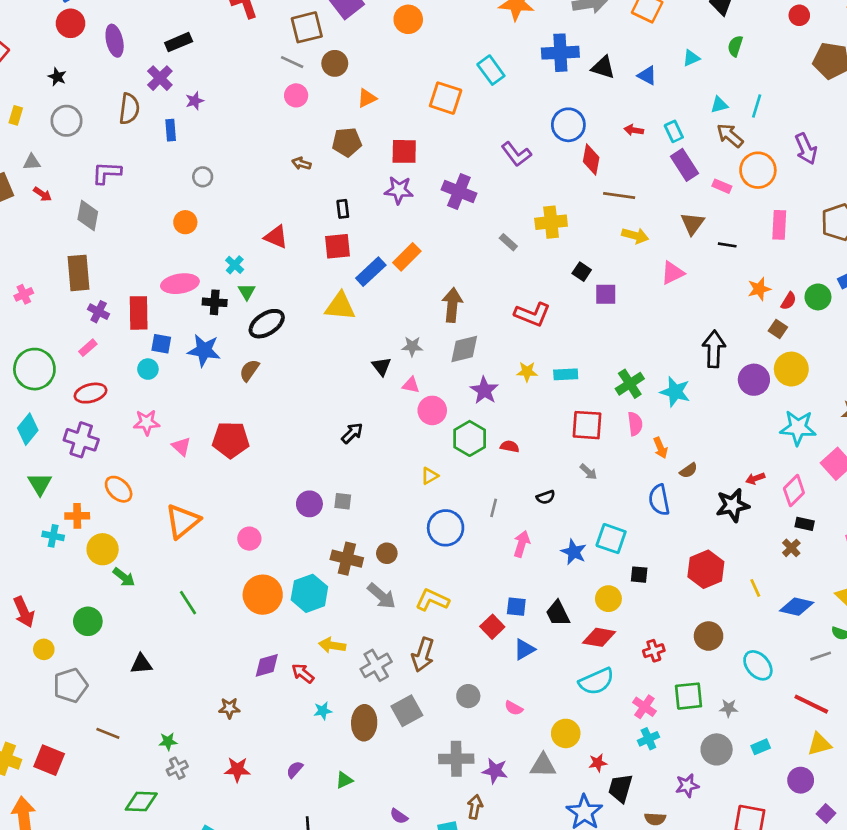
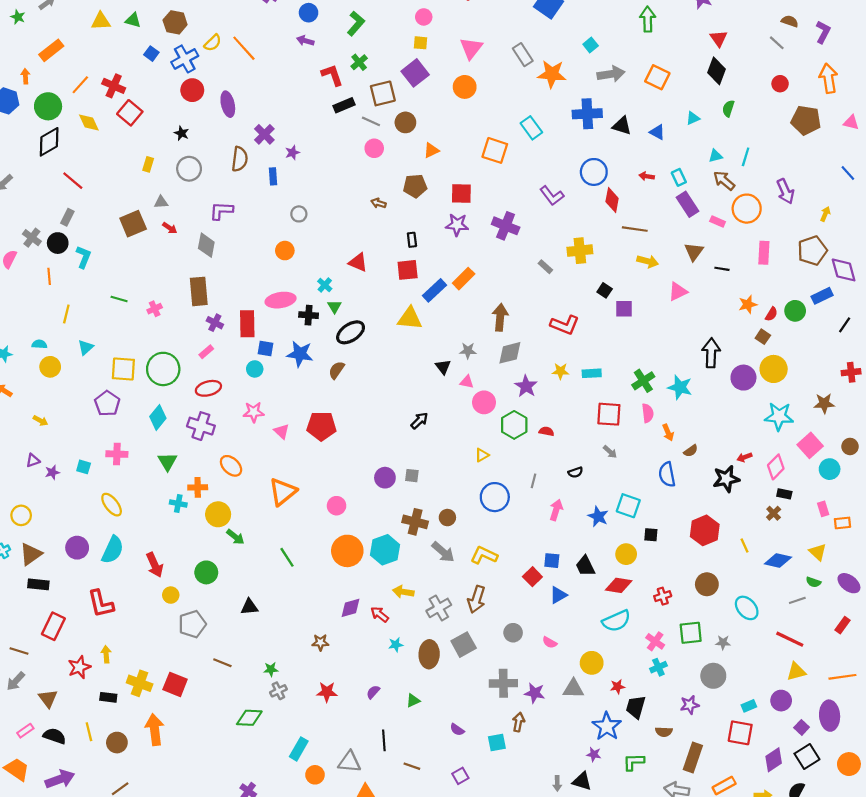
black rectangle: (179, 42) -> (344, 105), moved
cyan rectangle: (761, 747) -> (749, 706), moved

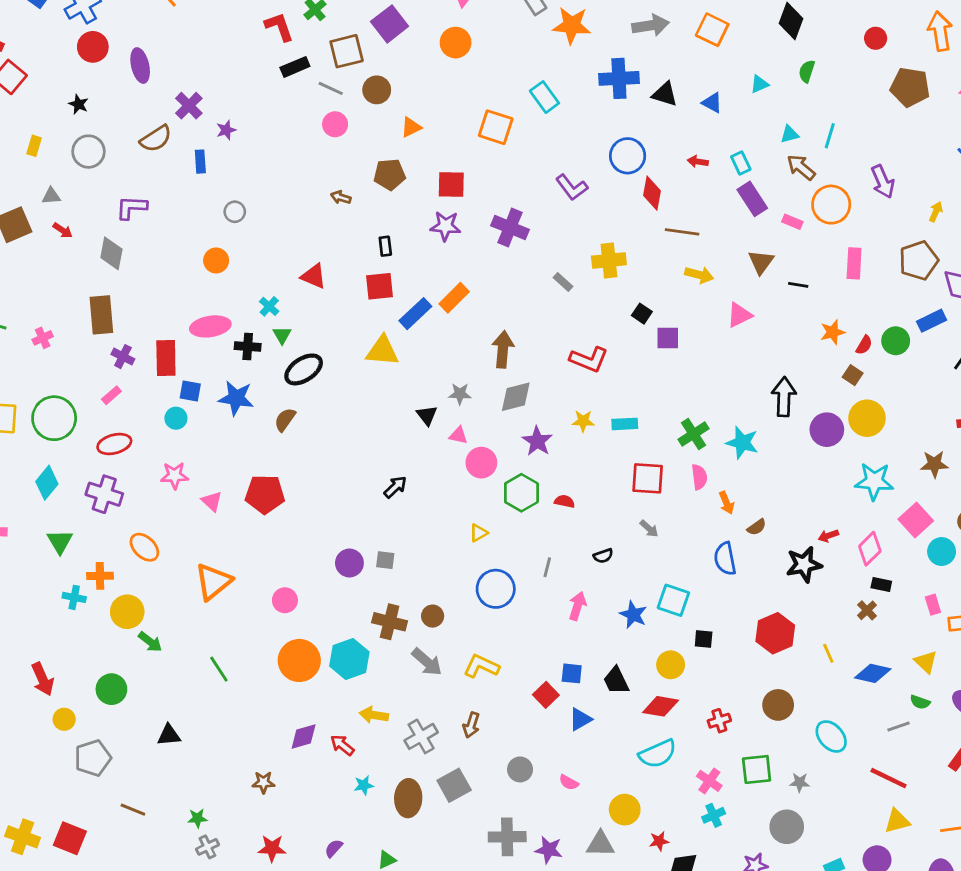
brown semicircle: (240, 159) -> (156, 139), turned 50
brown arrow: (476, 599) -> (471, 725), size x0.7

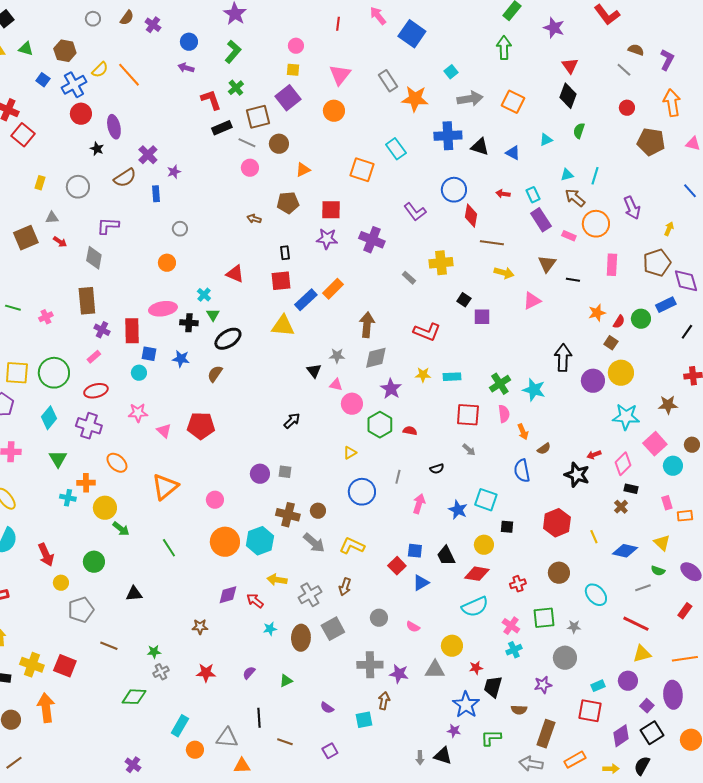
black star: (78, 104) -> (97, 149), moved
blue star: (236, 398) -> (181, 359), size x0.7
black star: (804, 564) -> (577, 475), turned 30

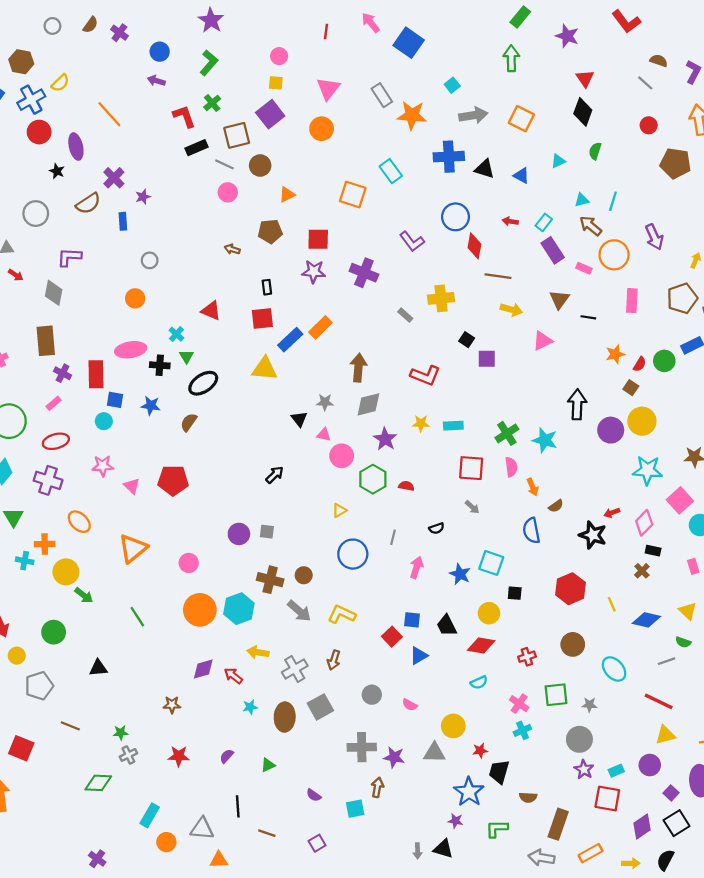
orange line: (129, 75) -> (109, 114), moved
cyan rectangle: (533, 195) -> (544, 222), turned 63
cyan semicircle: (475, 607) -> (479, 682), size x0.6
purple star: (543, 685) -> (584, 769), moved, turned -30

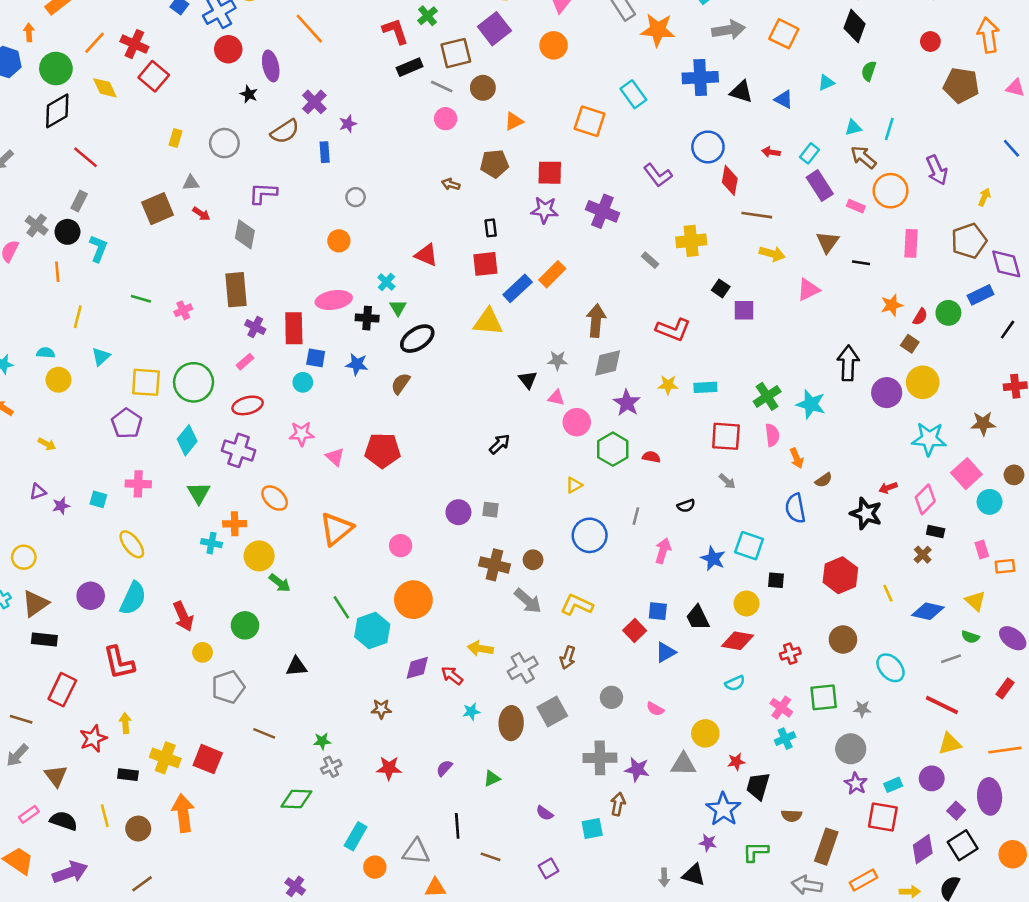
cyan hexagon: (239, 609) -> (372, 630), moved

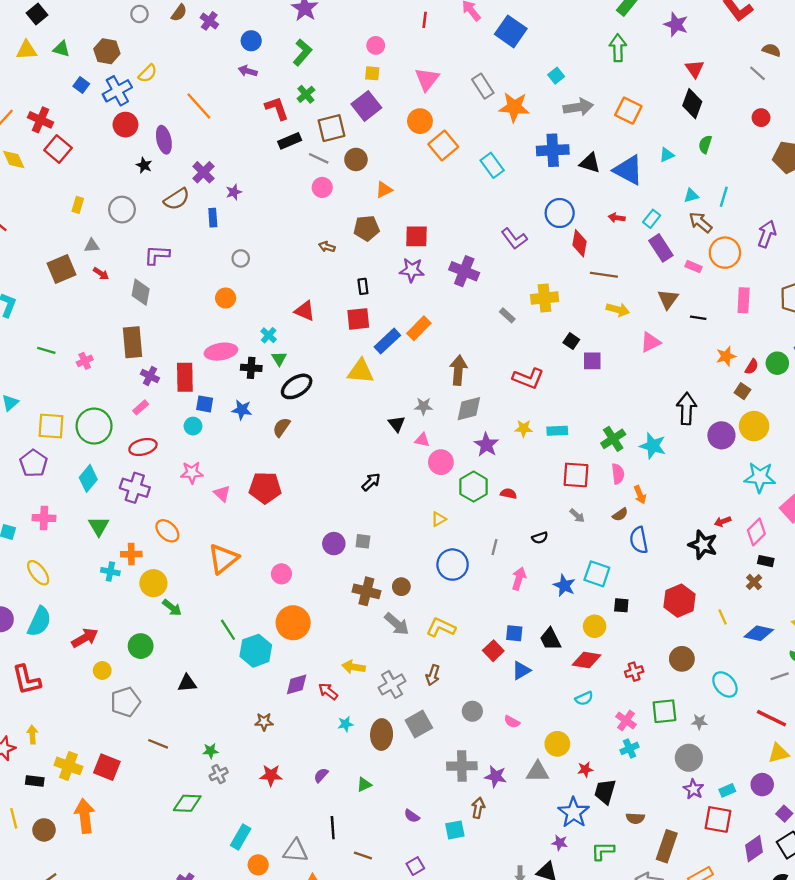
blue triangle: (784, 99) -> (628, 170), size x1.8
orange square: (590, 121) -> (443, 146), moved, turned 32
purple arrow: (937, 170) -> (767, 234), turned -136
brown semicircle: (824, 480) -> (620, 515), moved
red arrow: (183, 616) -> (85, 638), turned -96

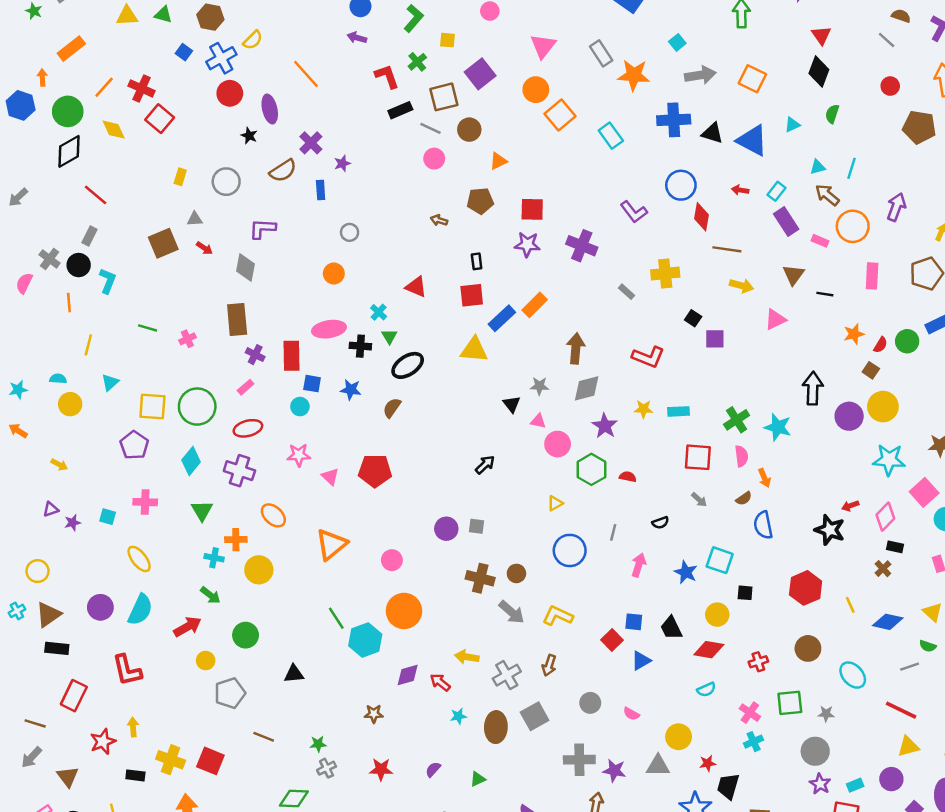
yellow square: (372, 73) -> (448, 40), moved
green arrow: (172, 608) -> (210, 595), moved

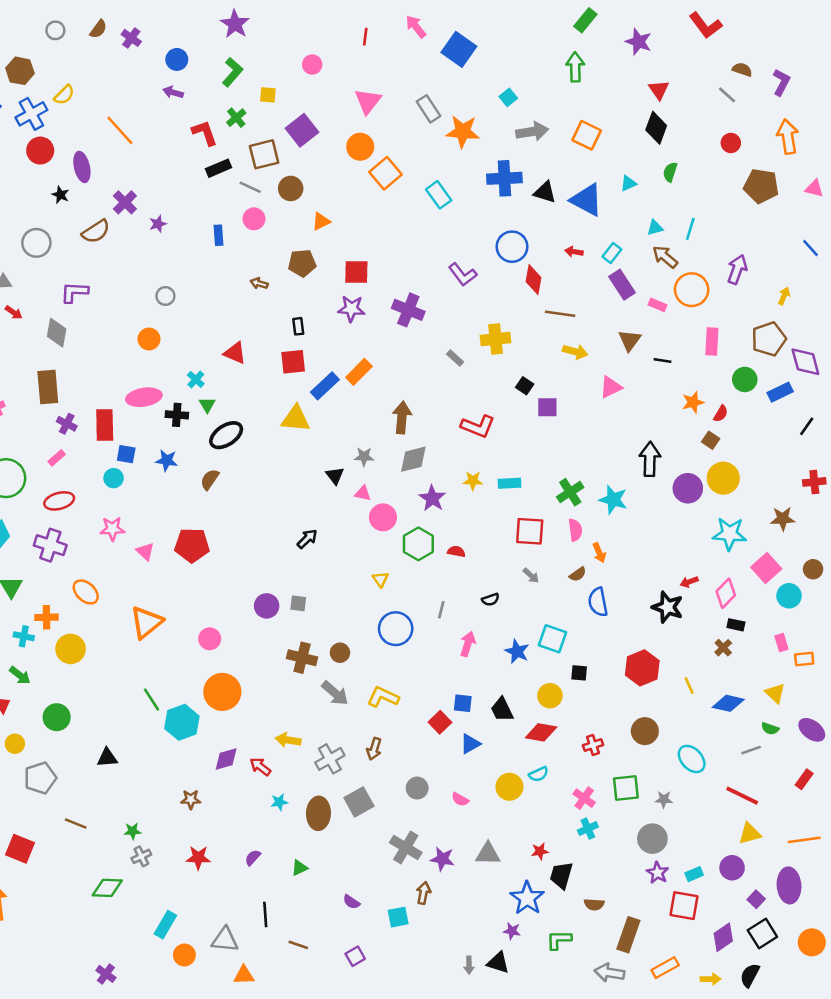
blue rectangle: (321, 190) -> (219, 235), moved
green circle: (907, 341) -> (745, 379), moved
yellow triangle: (555, 503) -> (380, 579), turned -35
yellow circle: (679, 737) -> (509, 787), moved
gray cross: (579, 760) -> (406, 847), turned 32

